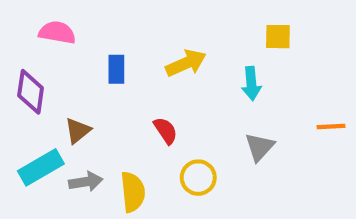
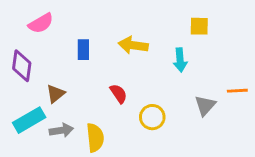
pink semicircle: (57, 32) -> (41, 23), turned 140
yellow arrow: (186, 63) -> (133, 45), turned -148
gray triangle: (260, 147) -> (205, 105), moved
yellow circle: (198, 178) -> (152, 117), moved

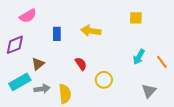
cyan arrow: (180, 60) -> (139, 57), moved, turned 35
purple diamond: (22, 66) -> (15, 45), turned 60
orange line: (237, 91) -> (162, 62), turned 56
gray triangle: (205, 105) -> (149, 91), moved

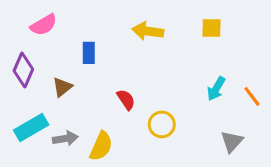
yellow arrow: (91, 31) -> (148, 31), moved
purple diamond: (15, 45) -> (23, 70), turned -45
brown triangle: (38, 64) -> (62, 87), moved
yellow semicircle: (65, 94) -> (101, 146), turned 30

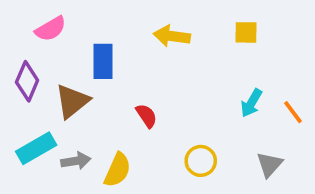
blue rectangle: (89, 53) -> (103, 61), size x1.4
brown triangle: (62, 87) -> (72, 101), size x1.5
yellow circle: (162, 124) -> (201, 161), moved

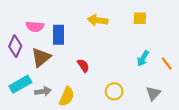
pink semicircle: (51, 29) -> (35, 26), moved, turned 36

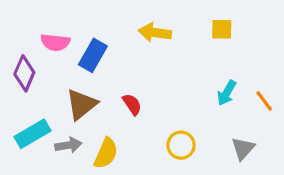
blue rectangle: (58, 35) -> (93, 55), turned 30
brown triangle: (41, 57) -> (81, 104), moved

